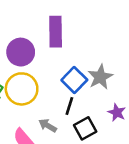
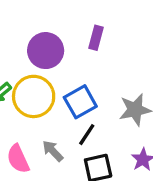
purple rectangle: (56, 32) -> (96, 38), size x0.6
blue square: (74, 80) -> (80, 102), moved

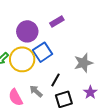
purple rectangle: (96, 38) -> (57, 22), turned 48
blue square: (80, 102) -> (43, 52), moved

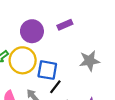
blue square: (43, 52) -> (47, 70), moved, turned 36
gray star: (83, 63) -> (89, 61), moved

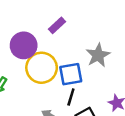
yellow circle: (23, 60) -> (42, 68), moved
blue square: (47, 70) -> (71, 74), moved

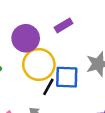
black line: (71, 97) -> (48, 87), moved

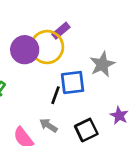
yellow circle: (39, 64) -> (47, 47), moved

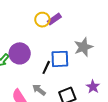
yellow circle: (47, 47) -> (42, 20), moved, size x0.6
purple circle: (25, 50) -> (20, 53), moved

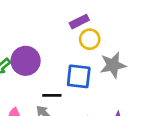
yellow circle: (42, 20) -> (90, 39), moved
black line: (46, 67) -> (52, 95), moved, turned 56

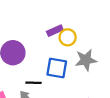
purple rectangle: (79, 22) -> (55, 31), moved

